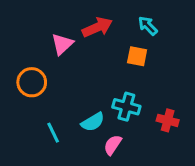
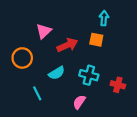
cyan arrow: (148, 26) -> (104, 18), turned 48
red arrow: (97, 27) -> (67, 45), moved
cyan semicircle: (93, 122) -> (57, 73), moved

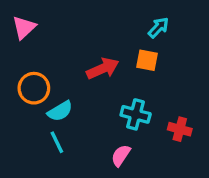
cyan arrow: (104, 18) -> (158, 28), turned 40
pink triangle: (44, 31) -> (24, 28), moved
cyan semicircle: (57, 73) -> (60, 111), moved

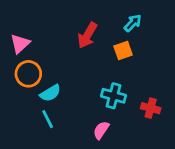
pink triangle: (24, 28) -> (20, 44), moved
orange square: (147, 60) -> (123, 50), turned -30
red arrow: (103, 69) -> (87, 35), moved, turned 144

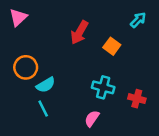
cyan arrow: (133, 23) -> (138, 20), moved
pink triangle: (20, 44) -> (18, 17), moved
orange square: (123, 50) -> (112, 46), turned -35

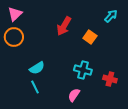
orange circle: (26, 67) -> (14, 37), moved

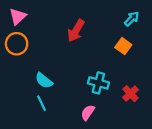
orange square: (90, 37) -> (123, 46), moved
cyan semicircle: (37, 68) -> (44, 81), turned 70
red cross: (110, 79) -> (130, 94), turned 32

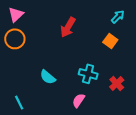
cyan semicircle: (44, 81) -> (48, 77), moved
cyan line: (41, 103) -> (19, 103), moved

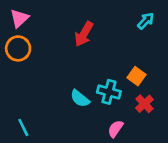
orange square: (110, 41) -> (137, 76), moved
cyan semicircle: (48, 77) -> (80, 98), moved
pink semicircle: (79, 100) -> (115, 129), moved

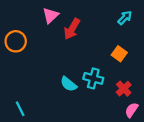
pink triangle: (19, 18) -> (51, 15), moved
orange square: (137, 76) -> (119, 54), moved
pink semicircle: (115, 129) -> (132, 110), moved

